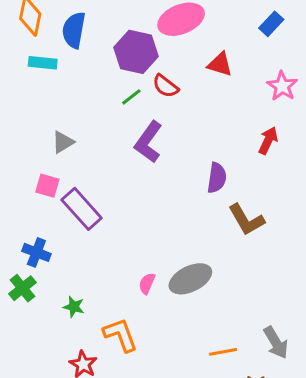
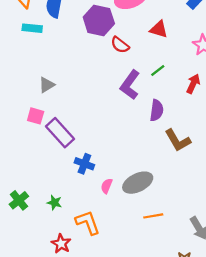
green line: (131, 97) -> (158, 70), moved
purple L-shape: (148, 142) -> (130, 85), moved
blue cross: (36, 252) -> (84, 164), moved
green cross: (22, 288) -> (19, 200), moved
orange line: (223, 352) -> (153, 216), moved

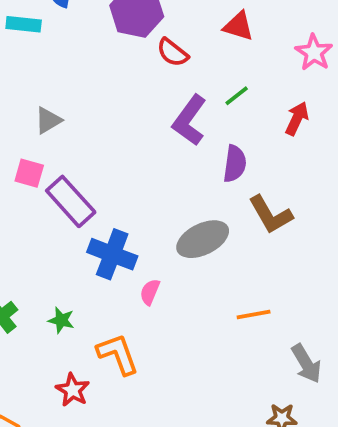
blue cross: (84, 164) -> (112, 254), size x1.4
gray ellipse: (138, 183) -> (203, 239), moved
orange line: (153, 216) -> (254, 315), moved

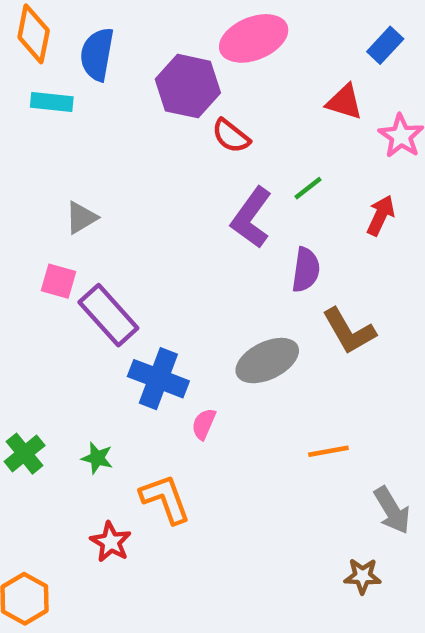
red triangle: (238, 26) -> (344, 102), moved

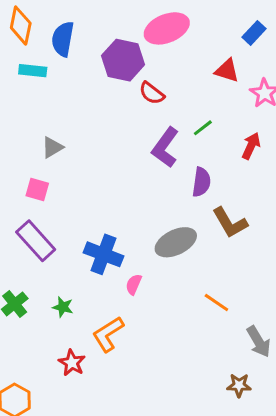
purple rectangle: (108, 315) -> (36, 241), moved
orange line: (328, 451) -> (216, 302), turned 44
orange L-shape: (165, 499) -> (108, 334), turned -102

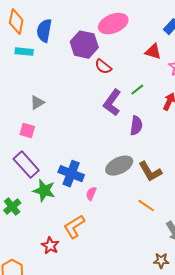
brown L-shape: (230, 223) -> (150, 172), moved
green star: (63, 307) -> (44, 191), moved, size x1.6

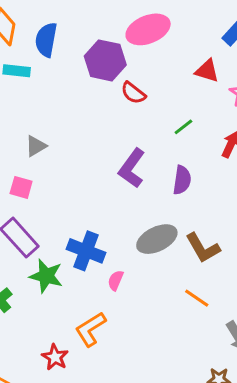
purple L-shape: (112, 103) -> (132, 168), moved

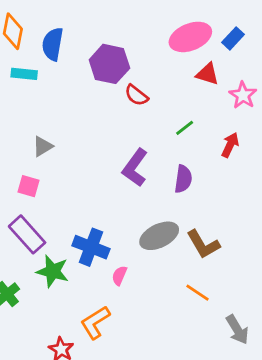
pink ellipse: (148, 29) -> (190, 37), moved

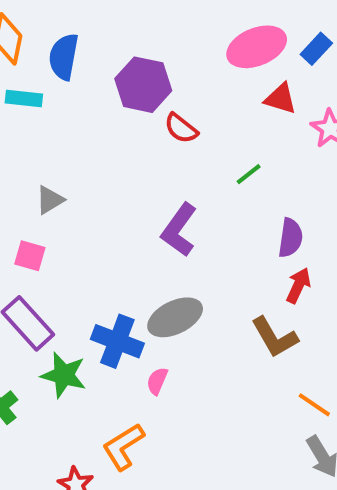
red arrow: (230, 145) -> (298, 286), moved
purple semicircle: (183, 179) -> (290, 238), moved
gray ellipse: (159, 236) -> (175, 317), moved
orange line: (197, 293) -> (314, 405), moved

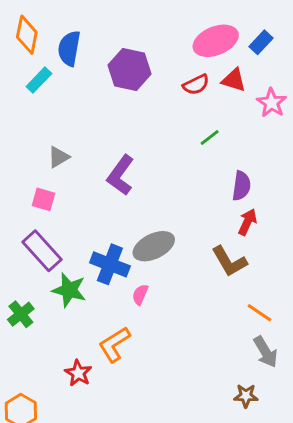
cyan rectangle: (24, 99) -> (39, 80), turned -52
red semicircle: (181, 128) -> (196, 85), moved, turned -64
purple L-shape: (179, 230) -> (121, 175), moved

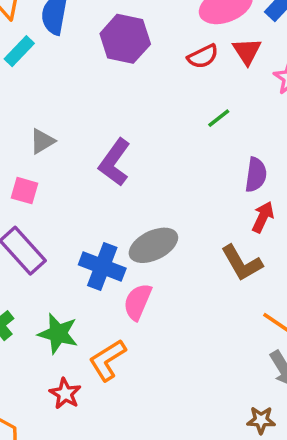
red triangle: (234, 80) -> (247, 51), turned 40
green star: (69, 290) -> (58, 334), moved
pink semicircle: (140, 295) -> (138, 302), size x1.5

